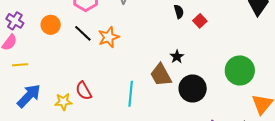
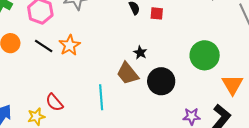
red square: (200, 21) -> (157, 13), turned -32

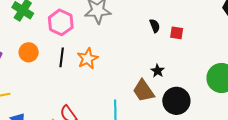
black line: (44, 46) -> (62, 57), turned 60

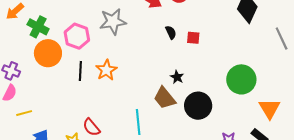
orange circle: (29, 52) -> (48, 53), moved, size x1.4

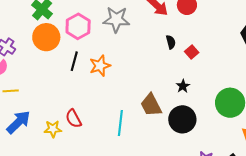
red square: (193, 38) -> (192, 52), turned 32
black star: (177, 77) -> (183, 86), moved

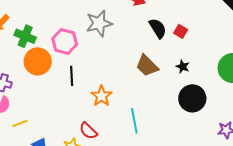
black semicircle: (171, 42) -> (158, 28), size x1.5
orange star: (100, 66) -> (102, 96), moved
brown trapezoid: (151, 105) -> (147, 66), moved

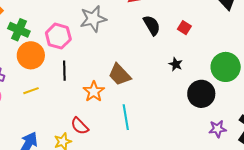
red square: (181, 31) -> (184, 28), moved
brown trapezoid: (147, 66) -> (120, 75), moved
black circle: (192, 98) -> (201, 94), moved
yellow line: (20, 123) -> (31, 91), moved

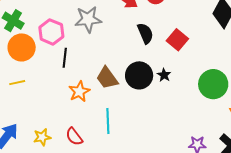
red square: (184, 28) -> (177, 40), size x1.5
black line: (64, 71) -> (65, 58), moved
black circle: (201, 94) -> (139, 75), moved
red semicircle: (80, 126) -> (74, 137), moved

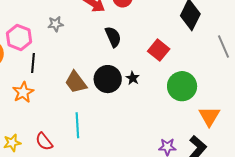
gray star: (88, 19) -> (56, 24), size x0.6
red square: (177, 40) -> (159, 50), moved
orange star: (79, 91) -> (23, 92), moved

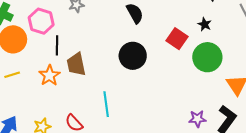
red square: (159, 50) -> (177, 39), moved
black star: (133, 78) -> (205, 24), moved
brown trapezoid: (76, 82) -> (76, 64), moved, turned 30

